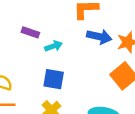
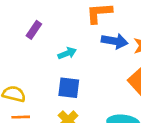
purple rectangle: (30, 32) -> (34, 30), moved, turned -72

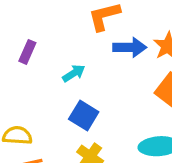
blue square: (69, 88) -> (84, 116), turned 35

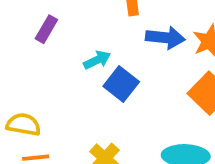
blue square: (84, 116) -> (121, 84), moved

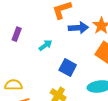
blue square: (121, 84) -> (68, 68), moved

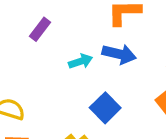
blue arrow: (78, 28) -> (119, 54), moved

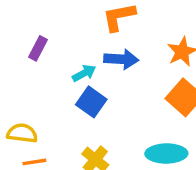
blue square: (105, 108) -> (91, 102), moved

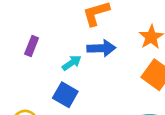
blue square: (91, 102) -> (65, 95), moved

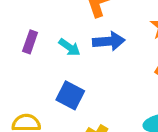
cyan arrow: (72, 63) -> (69, 47), moved, turned 72

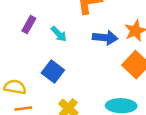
blue arrow: (109, 41) -> (105, 38), moved

